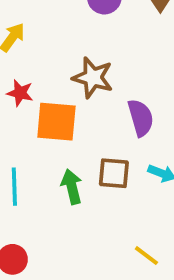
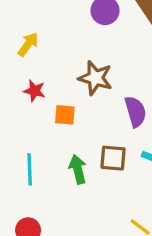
orange square: (56, 122) -> (65, 115), size x0.6

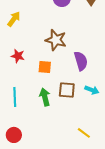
red star: (34, 91) -> (18, 56), moved
orange square: (65, 115) -> (45, 67), moved

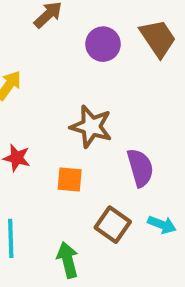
brown square: (67, 90) -> (113, 225), turned 30
green arrow: (45, 97) -> (68, 260), moved

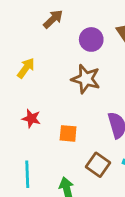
brown star: (91, 127) -> (86, 79), moved

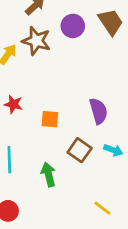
brown star: (86, 79) -> (36, 41), moved

